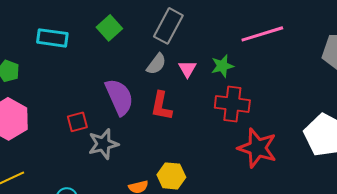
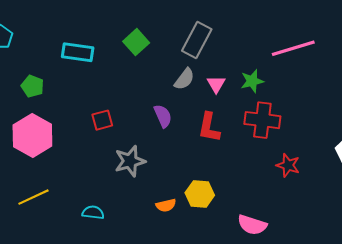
purple semicircle: (119, 97) -> (163, 116), moved, size x0.6
red L-shape: (161, 106) -> (209, 127), moved
red square: (77, 122) -> (102, 120), moved
red star: (257, 148) -> (288, 165), size x0.6

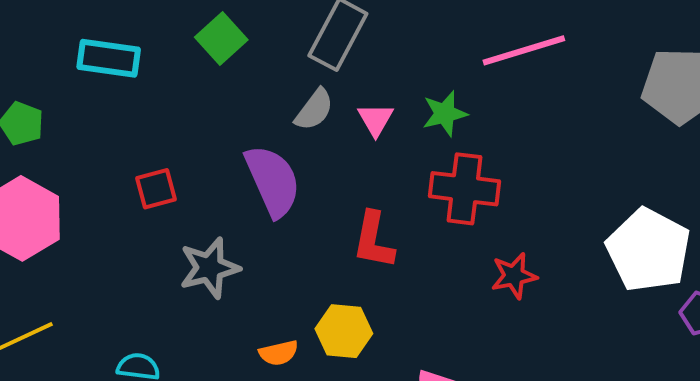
purple semicircle: (163, 116) -> (273, 181), size x1.6
red L-shape: (209, 127) -> (374, 240), moved
red star: (288, 165) -> (514, 276), turned -30

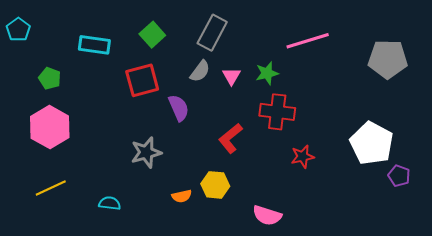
purple semicircle: (273, 181) -> (179, 108), size x0.7
red square: (156, 189) -> (142, 80), moved, size x1.6
red L-shape: (374, 240) -> (230, 138), turned 40

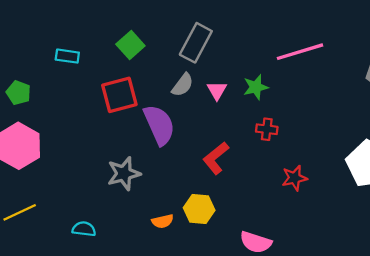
cyan rectangle: (94, 45) -> (67, 56), size x0.7
purple semicircle: (179, 108) -> (159, 125), size x1.4
red cross: (277, 112) -> (267, 129), size x0.6

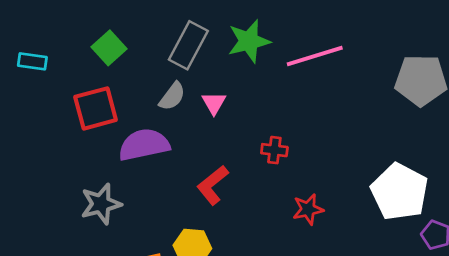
green star: (256, 87) -> (249, 41), moved, size x1.4
purple semicircle: (159, 125) -> (144, 145), turned -78

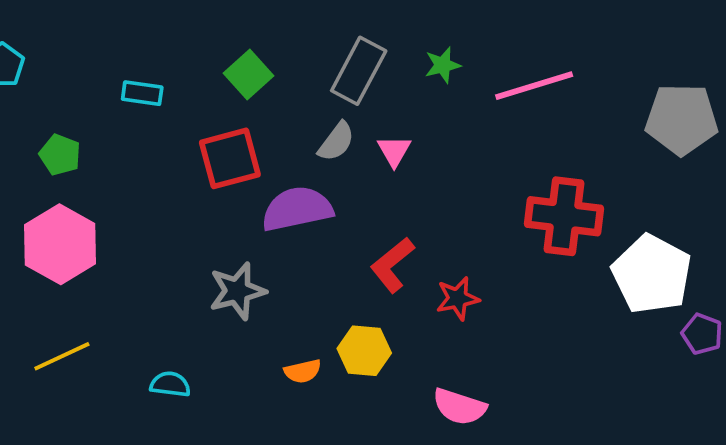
green star: (249, 41) -> (443, 65), size x0.6
red cross: (274, 150) -> (564, 216), moved, size x2.0
red star: (308, 209) -> (458, 298), moved

